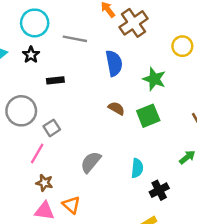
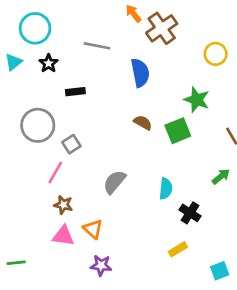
cyan circle: (35, 23) -> (35, 28), moved
green star: (154, 79) -> (197, 100), moved
black cross: (159, 190) -> (190, 213), turned -30

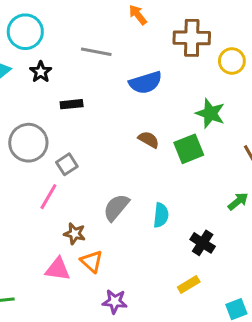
brown cross: (162, 28) -> (192, 38), moved, turned 36
blue semicircle: (140, 73) -> (146, 83), turned 84
cyan semicircle: (166, 189) -> (161, 215), moved
brown star: (63, 205) -> (75, 234), moved
purple star: (101, 265) -> (115, 301), moved

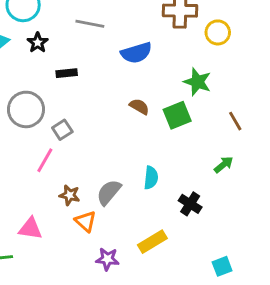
gray semicircle: (116, 207) -> (109, 192), moved
pink triangle: (58, 269) -> (30, 229), moved
yellow rectangle: (189, 285) -> (152, 242), moved, size x1.4

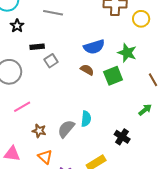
blue semicircle: (136, 53) -> (94, 47), moved
gray square: (62, 130) -> (51, 61), moved
pink line: (45, 160) -> (22, 107), turned 30
cyan semicircle: (151, 178) -> (86, 119), moved
orange triangle: (86, 221) -> (45, 157), moved

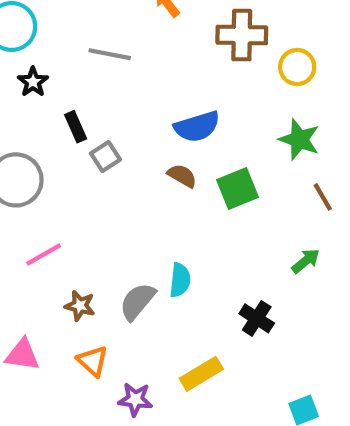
black rectangle: (37, 47) -> (76, 127), turned 72
green star: (127, 53) -> (299, 139), moved

